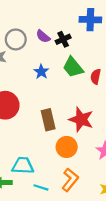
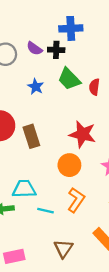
blue cross: (90, 20) -> (71, 28), moved
black cross: (63, 39) -> (56, 50), turned 32
brown rectangle: (48, 120) -> (31, 136), moved

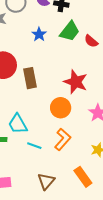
green trapezoid: (69, 79) -> (70, 31), turned -105
red semicircle: (94, 87) -> (91, 41), turned -64
cyan trapezoid: (24, 189) -> (18, 124), turned -125

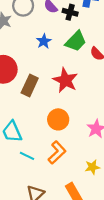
brown rectangle: (30, 78) -> (30, 85), turned 30
red star: (76, 82) -> (65, 80), moved

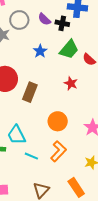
red star: (65, 80) -> (71, 83), moved, size x0.6

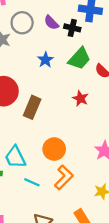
orange circle: (58, 121) -> (54, 149), moved

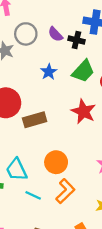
red star: (80, 98) -> (83, 111), size x1.5
brown rectangle: (32, 107) -> (35, 120), turned 50

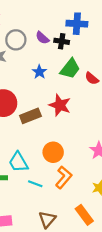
red star: (83, 111) -> (60, 105), moved

